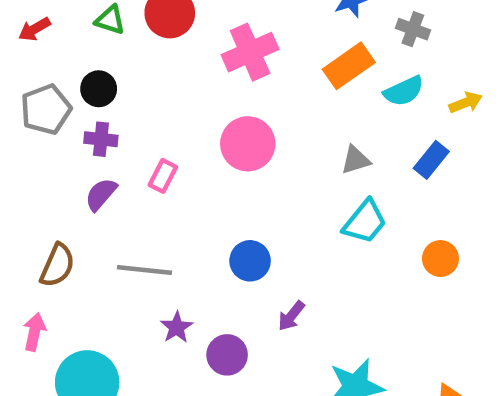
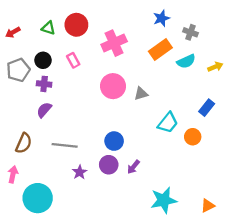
gray triangle: (356, 160) -> (141, 94), moved
blue rectangle: (431, 160) -> (207, 108), moved
pink rectangle: (163, 176) -> (73, 60), moved, turned -56
orange circle: (440, 259) -> (193, 137), moved
purple circle: (227, 355) -> (109, 165), moved

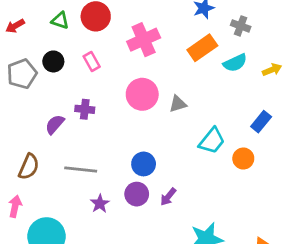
purple cross: (44, 84) -> (85, 109), moved

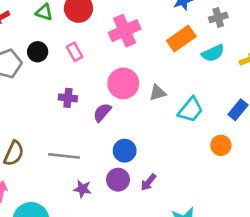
gray cross: (241, 26) -> (218, 17), turned -36
purple semicircle: (55, 124) -> (102, 112), moved
cyan trapezoid: (212, 141) -> (191, 110), moved
purple star: (100, 204) -> (82, 189), turned -30

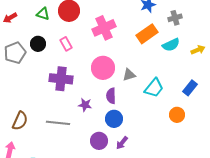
purple cross: (68, 98) -> (61, 79), size x1.6
purple semicircle: (102, 112) -> (111, 96), moved, turned -42
blue circle: (125, 151) -> (114, 119), moved
purple star: (82, 189) -> (85, 105), moved

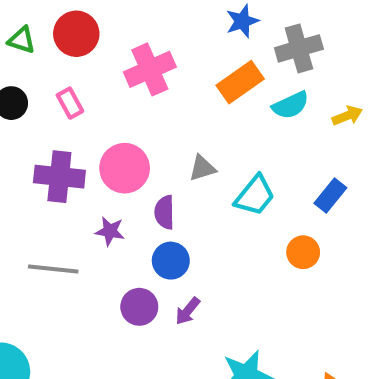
gray cross: (175, 18) -> (299, 48), size x1.5
pink circle: (103, 68) -> (125, 168), moved

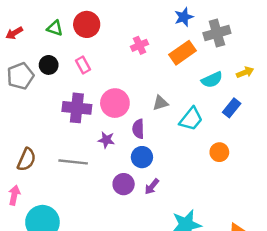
pink cross: (150, 69) -> (140, 45), moved, size x0.6
cyan semicircle: (291, 105) -> (212, 80), moved
blue rectangle: (330, 195) -> (232, 108), moved

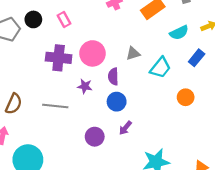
purple circle: (124, 184) -> (95, 137), moved

